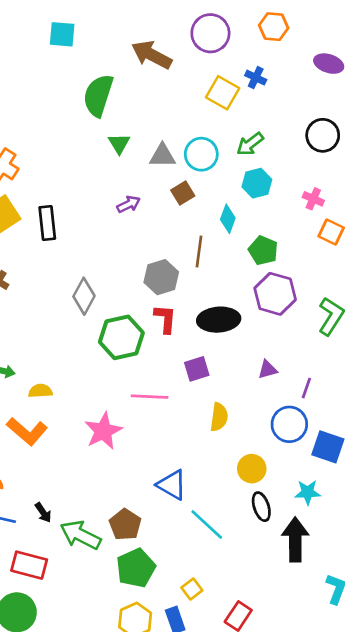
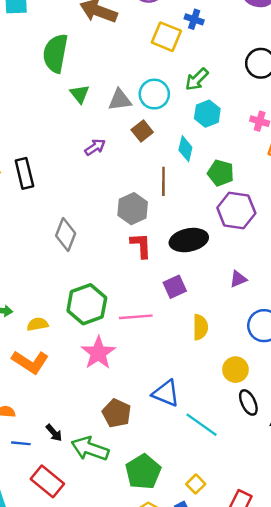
green hexagon: (121, 337) -> (87, 304), moved
brown pentagon: (125, 525) -> (117, 413), moved
red rectangle: (29, 565) -> (47, 481), turned 32

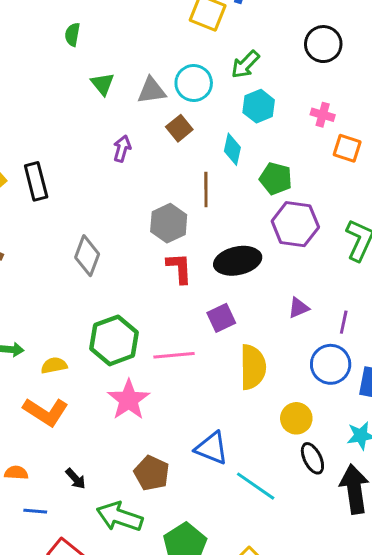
green semicircle: (55, 53) -> (72, 35), size x0.5
purple arrow: (95, 147) -> (122, 149), turned -40
yellow semicircle: (200, 327) -> (253, 367), size x1.4
black arrow: (54, 433) -> (76, 479), moved

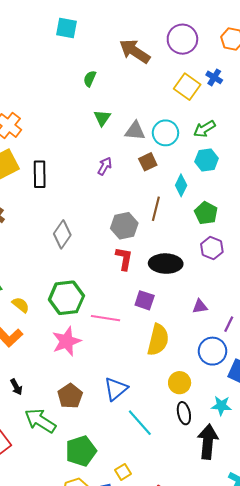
purple hexagon: (295, 224) -> (212, 248), size x0.7
purple square: (221, 318) -> (145, 300), turned 30
yellow semicircle: (54, 365) -> (21, 305), turned 36
blue triangle: (212, 448) -> (116, 389), turned 45

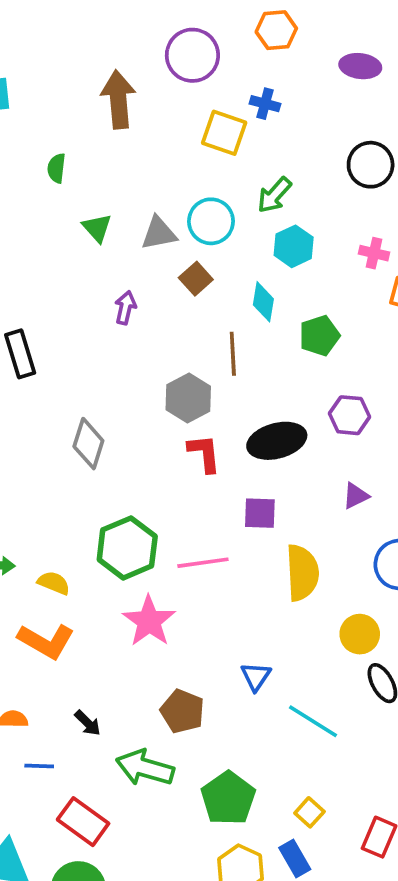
brown arrow: (135, 51) -> (118, 99), turned 68
green pentagon: (206, 213) -> (319, 336), turned -30
purple hexagon: (212, 248) -> (349, 415), moved
blue triangle: (116, 389) -> (256, 676), size x0.7

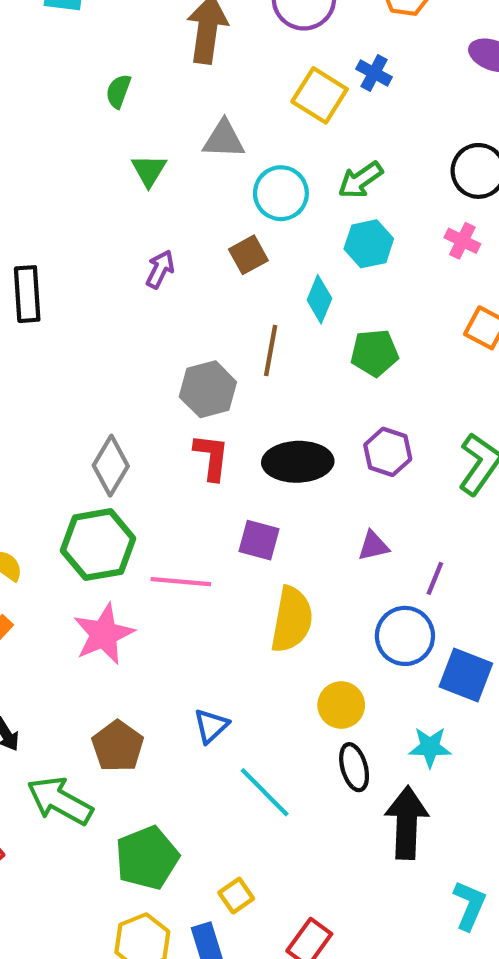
gray triangle: (159, 233) -> (224, 139), moved
pink cross: (374, 253) -> (462, 241), moved
gray diamond: (88, 444) -> (111, 466), moved

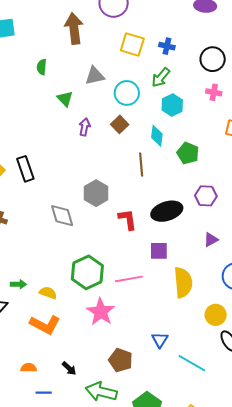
blue cross: (374, 73) -> (167, 46), moved
purple arrow: (160, 269) -> (85, 127), moved
green pentagon: (374, 353) -> (188, 153), turned -30
gray hexagon: (208, 389) -> (96, 193), moved
gray diamond: (111, 466) -> (62, 216), moved, turned -32

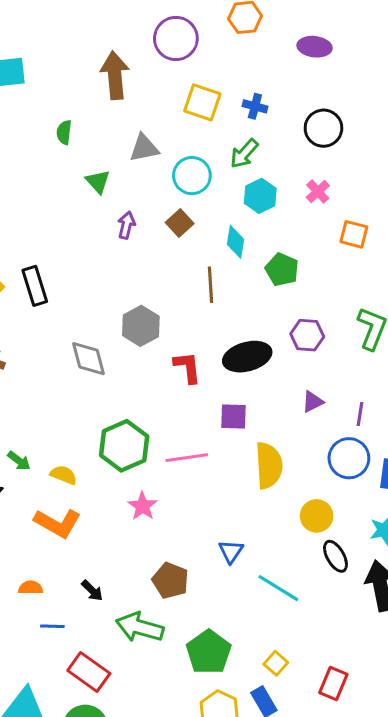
pink cross: (214, 92) -> (318, 192), moved, turned 35
green arrow: (18, 284) -> (19, 461), turned 35
pink star: (101, 312) -> (143, 506), size x0.7

